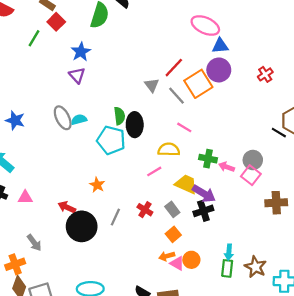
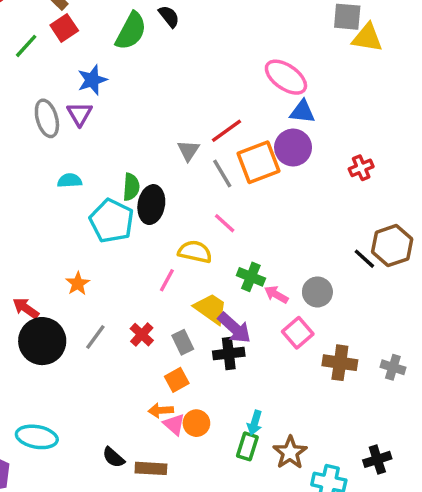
gray ellipse: (63, 118) -> (47, 118), moved
pink line: (154, 171) -> (167, 280), turned -42
pink square: (251, 175) -> (298, 333), moved

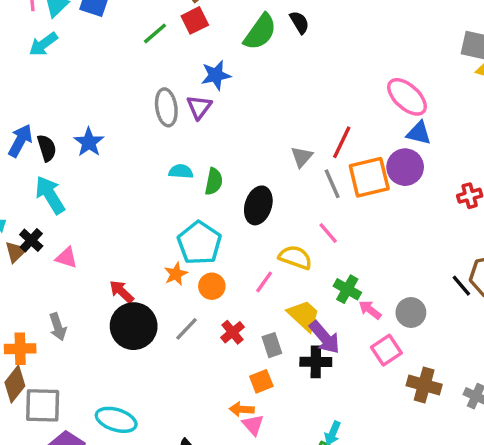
red line: (227, 131) -> (342, 142), turned -36
green semicircle: (131, 187) -> (214, 182), moved
cyan pentagon: (112, 221) -> (199, 243), moved
orange circle: (196, 423) -> (212, 286), moved

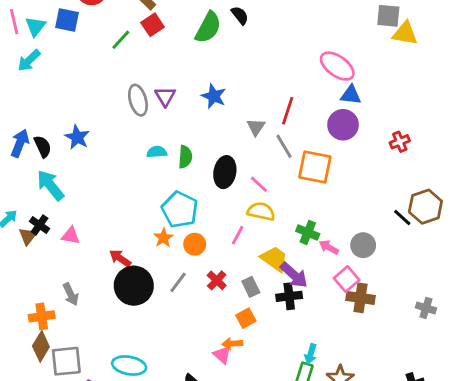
blue star: (216, 75) -> (214, 96), moved, turned -30
orange square: (369, 177) -> (315, 167), moved, turned 32
pink line: (328, 233) -> (259, 184), moved
brown cross: (424, 385) -> (361, 298), moved
pink triangle: (253, 425) -> (222, 355), moved

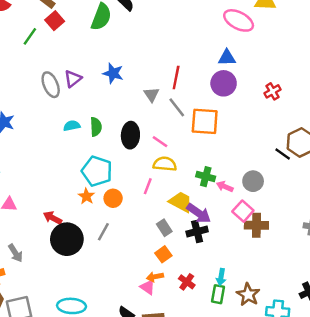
pink ellipse: (337, 66) -> (239, 20), moved
purple triangle: (165, 96) -> (73, 79), turned 30
red cross: (217, 280) -> (187, 282), moved

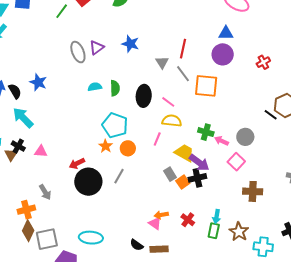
red arrow: (53, 218) -> (77, 163), turned -56
brown cross: (256, 225) -> (253, 191), moved
orange square: (163, 254) -> (183, 182), moved

